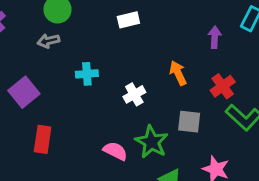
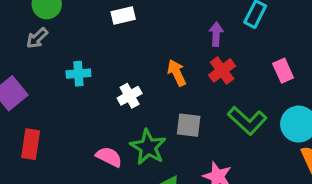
gray arrow: (48, 41) -> (37, 38), turned -30
red cross: (223, 86) -> (222, 70), moved

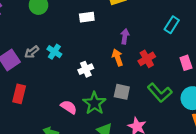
purple arrow: (216, 34) -> (125, 36), moved
gray arrow: (37, 38) -> (32, 52), moved
cyan cross: (78, 74) -> (54, 52), turned 32

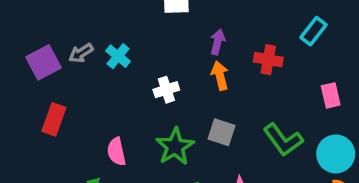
purple arrow: (125, 36) -> (218, 42), moved
red cross: (147, 59) -> (268, 60), moved, turned 35
pink semicircle: (69, 107) -> (116, 152), moved, turned -140

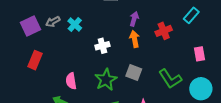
red cross: (268, 60) -> (164, 31), turned -35

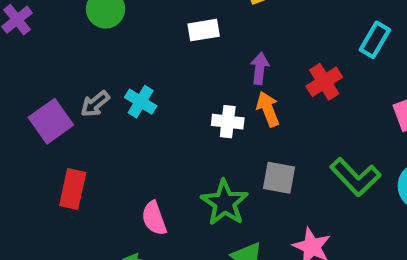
white cross: (102, 46) -> (228, 122), moved, turned 32

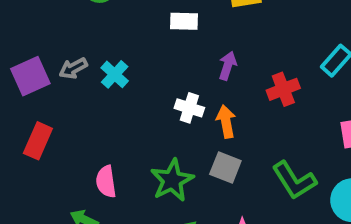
orange arrow: (268, 109) -> (226, 122), moved

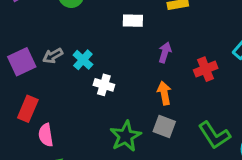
white cross: (189, 108) -> (104, 85), moved
pink semicircle: (106, 182) -> (46, 135), moved

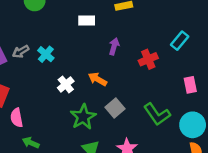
white cross: (104, 85) -> (66, 84), moved, turned 35
orange arrow: (164, 93) -> (97, 79), moved, turned -48
gray square: (164, 126) -> (115, 108), turned 30

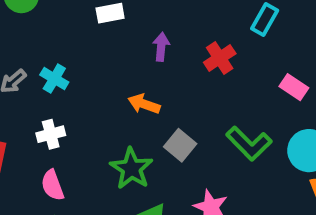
white cross: (66, 84) -> (51, 134), moved, turned 35
pink rectangle: (190, 85) -> (294, 87), turned -35
pink semicircle: (17, 118) -> (52, 185), moved

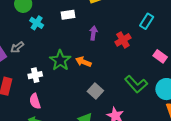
cyan cross: (54, 79) -> (37, 23), moved
gray square: (180, 145) -> (95, 91), moved
green star: (131, 168) -> (60, 60), moved

